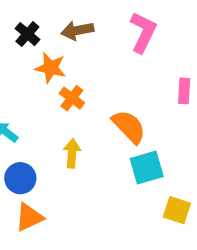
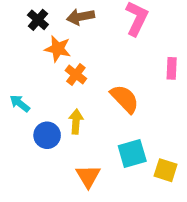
cyan square: (147, 168) -> (132, 153), moved
blue circle: (20, 178) -> (47, 135), moved
orange triangle: (29, 217) -> (88, 176), moved, turned -36

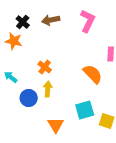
orange star: (58, 49) -> (14, 41), moved
orange cross: (76, 75) -> (45, 67), moved
orange semicircle: (125, 99) -> (93, 74), moved

